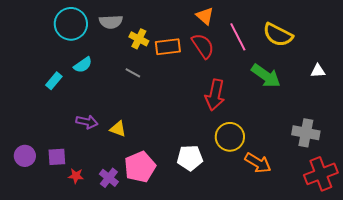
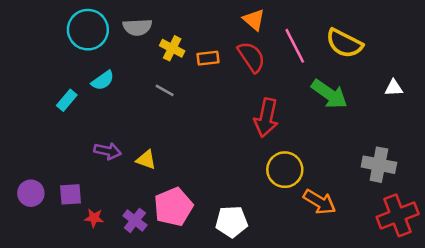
orange rectangle: (168, 47) -> (208, 58), size x0.7
white pentagon: (190, 158) -> (232, 222), moved

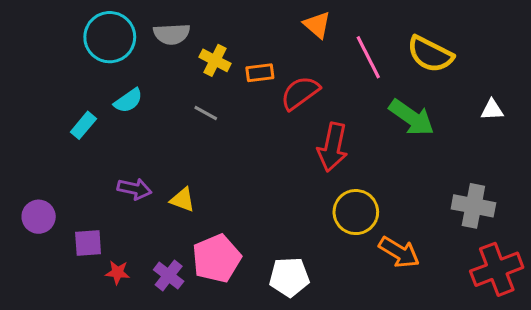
red semicircle: (251, 57) -> (300, 93), moved, turned -92
purple circle: (31, 193) -> (39, 217), moved

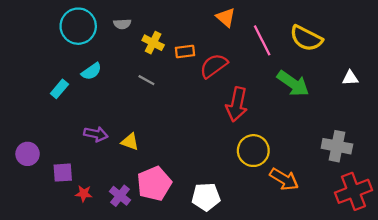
gray semicircle: (172, 34) -> (122, 24), size x0.7

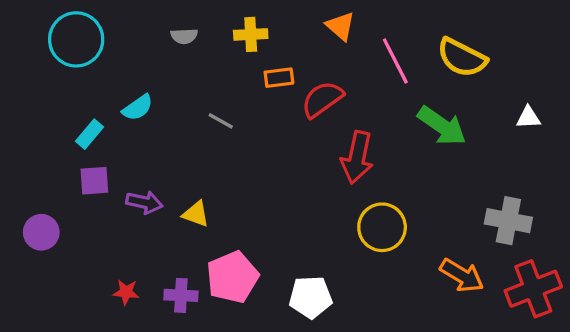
cyan circle: (78, 26) -> (76, 39), moved
yellow cross: (153, 43) -> (251, 34), moved, turned -30
purple square: (63, 173) -> (94, 181), moved
orange arrow: (284, 179) -> (462, 275), moved
purple cross: (120, 196) -> (181, 295), turned -35

